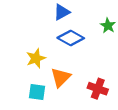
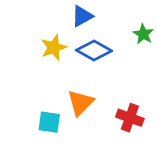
yellow star: (36, 58) -> (54, 47), moved

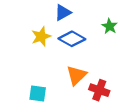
orange triangle: (81, 103) -> (76, 75), moved

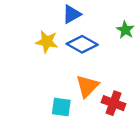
yellow star: (41, 37) -> (47, 42), turned 30
cyan square: (38, 94) -> (61, 107), moved

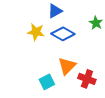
cyan square: (61, 107) -> (47, 82), turned -35

